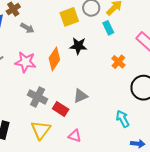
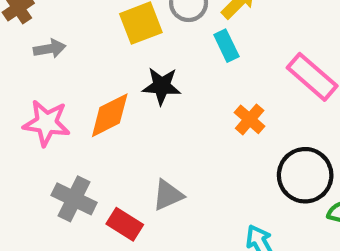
gray arrow: (27, 28) -> (50, 49), turned -40
orange diamond: (54, 59) -> (110, 115), turned 30

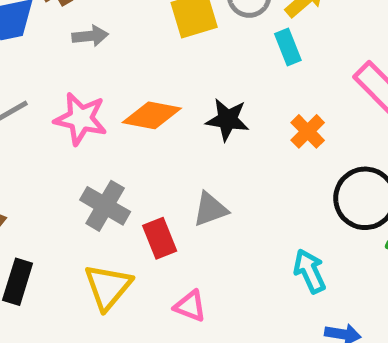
black star: (162, 86) -> (227, 120), moved
orange diamond: (110, 115) -> (152, 115), turned 33
red rectangle: (125, 224) -> (160, 238), turned 32

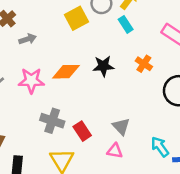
gray triangle: (210, 209) -> (121, 126), moved, turned -42
cyan arrow: (310, 271) -> (160, 147), moved
pink triangle: (190, 306) -> (115, 151), moved

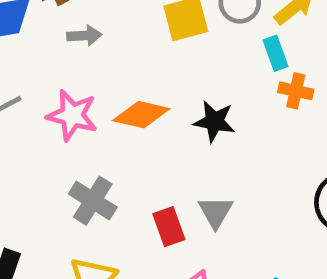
orange cross: (144, 64) -> (296, 91), moved, turned -35
gray triangle: (121, 126) -> (216, 212), moved
red rectangle: (82, 131) -> (169, 227), moved

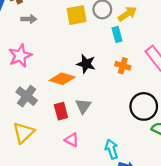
orange cross: (296, 91) -> (123, 66), moved
pink star: (72, 115) -> (20, 56), turned 30
orange diamond: (141, 115) -> (62, 79), moved

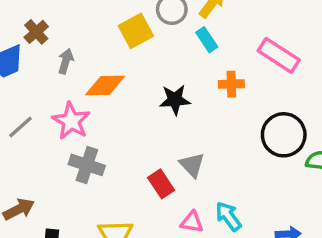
gray arrow: (29, 19) -> (66, 61), turned -56
orange diamond: (62, 79) -> (105, 86), moved
gray cross: (27, 96) -> (87, 165), moved
cyan arrow: (112, 149) -> (228, 216), moved

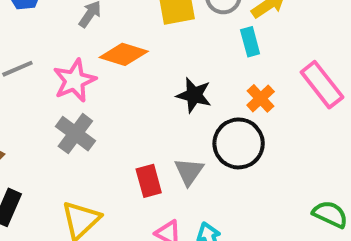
orange cross: (231, 84) -> (261, 98), turned 30
black circle: (284, 135) -> (239, 143), moved

